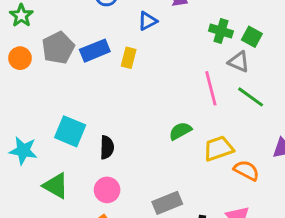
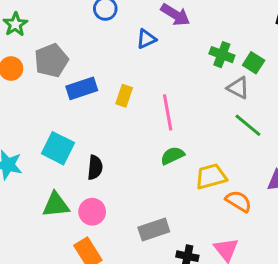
blue rectangle: (95, 51) -> (82, 88), moved
yellow rectangle: (129, 58) -> (124, 96), moved
pink line: (211, 88) -> (168, 112), moved
green triangle: (56, 186) -> (56, 205), moved, turned -40

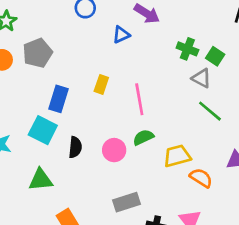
blue rectangle: (82, 88) -> (59, 99), moved, turned -55
pink circle: (92, 212) -> (114, 150), moved

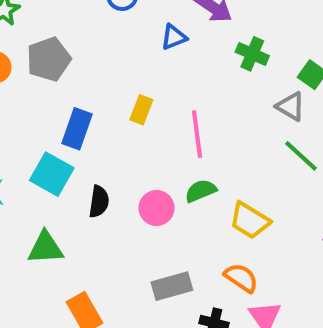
green cross: (187, 49) -> (252, 54), moved
yellow trapezoid: (177, 156) -> (250, 220), turned -136
orange semicircle: (201, 178) -> (241, 278), moved

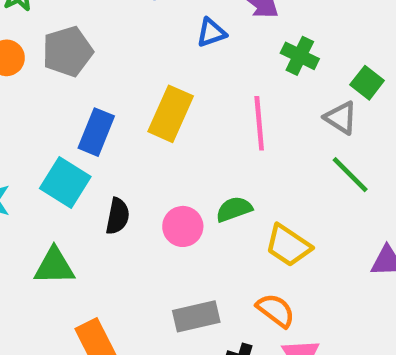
yellow rectangle: (141, 110) -> (171, 114), size x1.6
pink line: (197, 134) -> (259, 123), moved

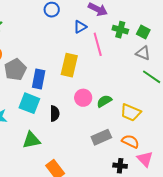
gray pentagon: (68, 51) -> (15, 70), moved
green square: (367, 83) -> (143, 32), moved
pink line: (259, 123) -> (98, 44), moved
pink circle: (183, 226) -> (83, 98), moved
gray rectangle: (196, 316) -> (101, 137), moved

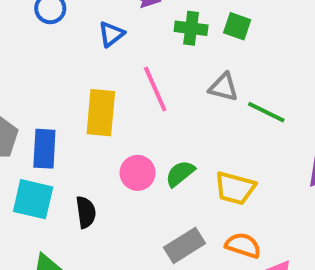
pink line: (98, 44) -> (155, 89), moved
gray triangle: (143, 53) -> (224, 87), moved

